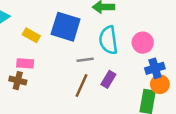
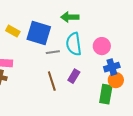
yellow rectangle: (31, 35) -> (13, 31), moved
gray line: (85, 60) -> (53, 52), moved
brown line: (81, 85) -> (52, 81), turned -42

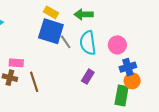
yellow rectangle: (13, 31) -> (51, 12), moved
gray line: (53, 52) -> (66, 42), moved, turned 64
brown line: (52, 81) -> (34, 82), moved

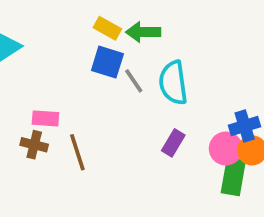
green arrow: (84, 14) -> (143, 32), moved
blue square: (51, 31) -> (107, 62), size x0.7
pink circle: (117, 45) -> (226, 149), moved

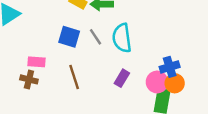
blue square: (107, 62) -> (69, 37), moved
brown line: (77, 152) -> (74, 77), moved

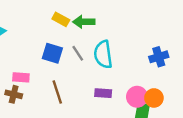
blue cross: (170, 67) -> (159, 57), moved
purple rectangle: (122, 78) -> (103, 93), turned 63

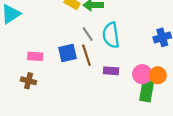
blue square: (52, 53) -> (68, 53), moved, turned -30
brown line: (57, 92) -> (86, 55), moved
brown cross: (14, 94) -> (29, 81), moved

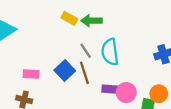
blue square: (68, 53) -> (65, 71), turned -30
pink circle: (142, 74) -> (126, 93), moved

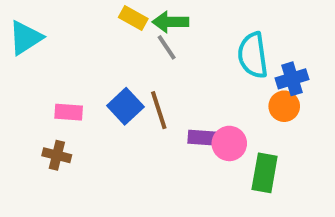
gray line: (86, 51) -> (167, 47), moved
cyan semicircle: (110, 52) -> (253, 55), moved
orange circle: (159, 94) -> (284, 106), moved

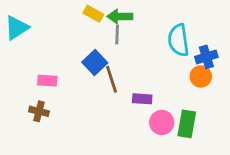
gray line: (167, 47) -> (117, 35), turned 36
blue square: (125, 106) -> (95, 63), moved
pink circle: (229, 143) -> (162, 122), moved

